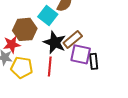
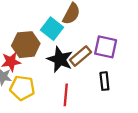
purple square: (81, 54) -> (106, 47), moved
red line: (50, 66) -> (66, 95), moved

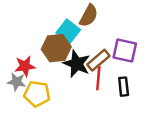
brown hexagon: (26, 45) -> (56, 48), moved
red line: (66, 95) -> (98, 78), moved

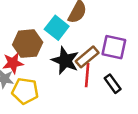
brown hexagon: (56, 48) -> (28, 44), moved
black rectangle: (124, 87) -> (113, 84), turned -30

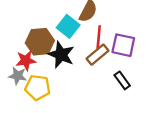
black star: (65, 61) -> (61, 55), moved
red line: (87, 75) -> (99, 37), moved

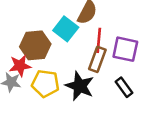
black star: (61, 55) -> (80, 86), moved
brown rectangle: (97, 55) -> (97, 59), turned -30
yellow pentagon: (38, 87) -> (45, 83), moved

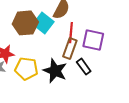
brown hexagon: (35, 45) -> (25, 23), moved
black rectangle: (124, 87) -> (84, 67), moved

